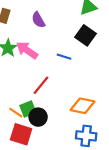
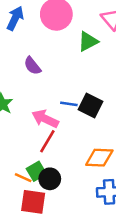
black square: (86, 35) -> (90, 105), moved
pink arrow: (27, 50) -> (45, 119), moved

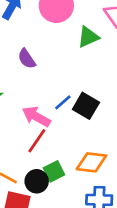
blue line: (69, 104) -> (63, 102), turned -54
green square: (36, 171) -> (54, 171), moved

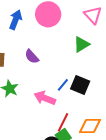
green triangle: (88, 37) -> (81, 44), moved
red line: (37, 141) -> (63, 122), moved

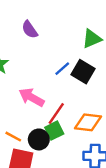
green triangle: (81, 44) -> (92, 39), moved
pink arrow: (45, 98) -> (32, 97), moved

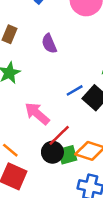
green square: (54, 131) -> (67, 155), moved
black circle: (39, 139) -> (52, 152), moved

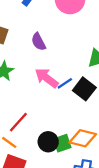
pink arrow: (37, 114) -> (47, 78), moved
red line: (59, 135) -> (18, 122), moved

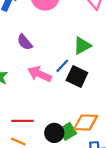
blue line: (65, 83) -> (62, 66), moved
red line: (18, 122) -> (23, 121), turned 60

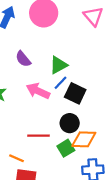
green triangle: (82, 46) -> (59, 65), moved
red line: (23, 121) -> (39, 136), moved
black circle: (54, 133) -> (70, 123), moved

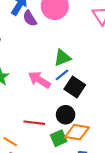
purple semicircle: (23, 59) -> (30, 18), moved

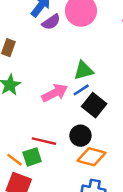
purple semicircle: (30, 18) -> (51, 22), turned -98
pink arrow: (39, 80) -> (55, 93), turned 115
green square: (59, 138) -> (32, 157), moved

